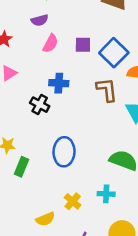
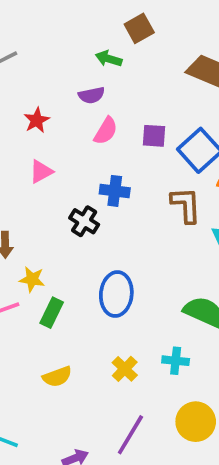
yellow semicircle: (45, 219) -> (57, 377), moved

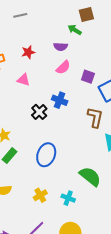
brown square: (139, 28) -> (86, 14), moved
pink triangle: (41, 172) -> (23, 80), turned 32

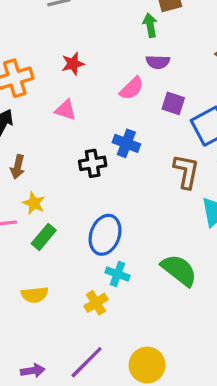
green arrow: (75, 30) -> (150, 25), turned 48
purple semicircle: (61, 47) -> (158, 62), moved
black cross: (39, 112) -> (93, 163), turned 35
cyan cross: (68, 198) -> (117, 274), moved

